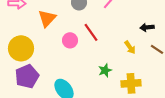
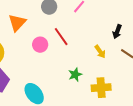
black arrow: (147, 27) -> (117, 32), turned -64

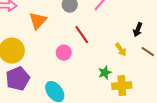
pink circle: (40, 45) -> (64, 53), moved
green star: (75, 75) -> (105, 73), moved

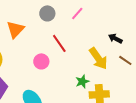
black arrow: (138, 30) -> (115, 38), turned 96
yellow arrow: (121, 50) -> (98, 58), size x1.6

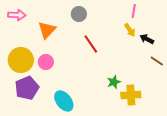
pink line: (77, 13) -> (134, 11), moved, turned -32
yellow arrow: (98, 58) -> (130, 30), moved, size x0.6
pink circle: (41, 61) -> (46, 62), moved

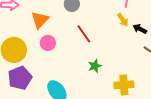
pink circle: (46, 62) -> (48, 43), moved
green star: (114, 82) -> (95, 66), moved

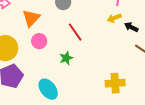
yellow arrow: (123, 20) -> (114, 18), turned 104
green star: (95, 66) -> (66, 58), moved

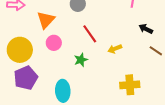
yellow arrow: (114, 18) -> (115, 49), moved
cyan ellipse: (48, 89) -> (63, 91), turned 35

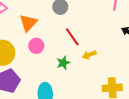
yellow arrow: (115, 49) -> (89, 55), moved

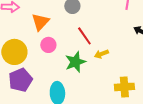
green star: (63, 63) -> (75, 62), size x1.5

